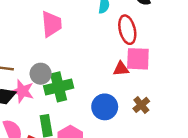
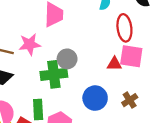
gray circle: (41, 74) -> (67, 59), moved
pink star: (22, 91) -> (30, 44), moved, turned -30

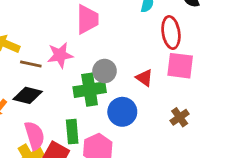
red triangle: (114, 64) -> (144, 78), moved, turned 35
blue circle: (95, 98) -> (122, 112), moved

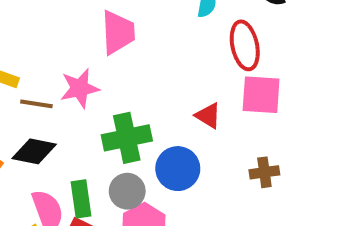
gray circle: (105, 71) -> (127, 191), moved
brown cross: (180, 117) -> (264, 172), turned 30
green rectangle: (72, 132) -> (81, 199), moved

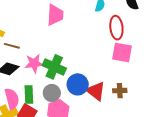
pink star: (80, 88) -> (34, 63), moved
red triangle: (208, 116) -> (96, 91), moved, size x1.5
green cross: (127, 138) -> (54, 67), turned 30

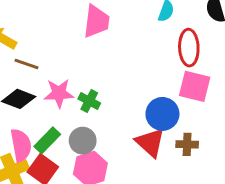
green cross: (54, 67) -> (89, 101), size x0.6
blue circle: (78, 84) -> (162, 114), moved
green rectangle: (29, 94) -> (47, 140), turned 42

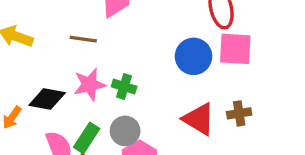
brown line: (27, 64) -> (83, 39), moved
blue circle: (162, 114) -> (194, 56), moved

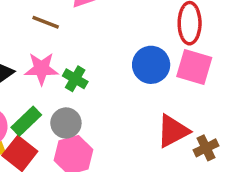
brown cross: (239, 113) -> (206, 148), moved, turned -30
red triangle: (199, 119) -> (173, 131), moved, turned 48

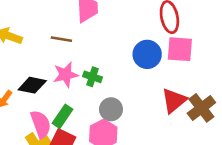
gray circle: (66, 123) -> (111, 109), moved
brown cross: (206, 148) -> (201, 108), size x1.5

